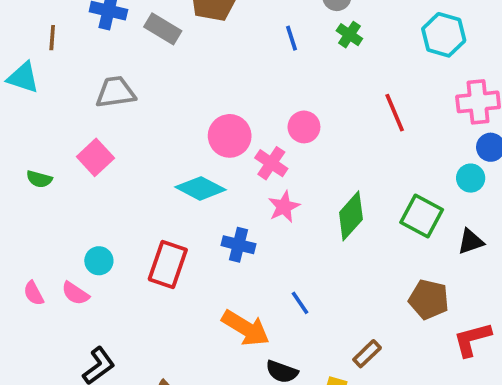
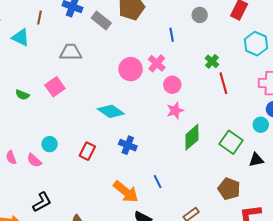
green cross: (349, 35) -> (212, 61), moved
pink circle: (230, 136) -> (131, 69), moved
pink cross: (271, 163) -> (157, 63), moved
pink star: (284, 207) -> (175, 111), moved
red rectangle: (168, 265) -> (87, 151), size x0.7

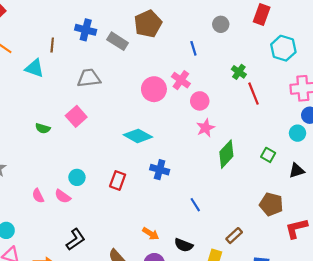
green square: (231, 142) -> (268, 155), size x0.6
orange arrow: (126, 192) -> (151, 234), moved, size x0.6

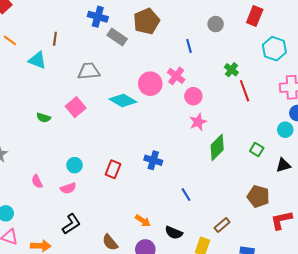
blue cross: (86, 30) -> (98, 17), moved
cyan diamond: (138, 136) -> (123, 101), moved
pink semicircle: (63, 196) -> (68, 188), moved, turned -56

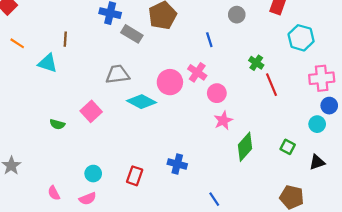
gray trapezoid: (89, 71) -> (118, 74), moved

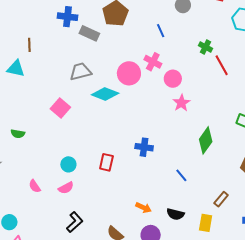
green semicircle: (57, 124) -> (18, 134), moved
green diamond: (245, 147) -> (206, 140), moved

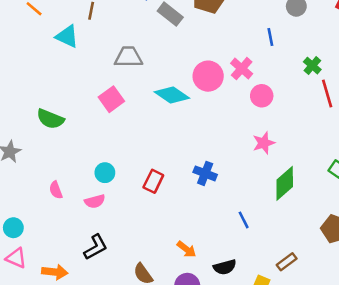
blue line: (161, 31) -> (270, 37), moved
gray trapezoid: (80, 72) -> (128, 57), moved
pink star: (181, 103) -> (264, 143), moved
green semicircle: (18, 134) -> (50, 119), size x1.5
black semicircle: (175, 214) -> (225, 267), turned -42

